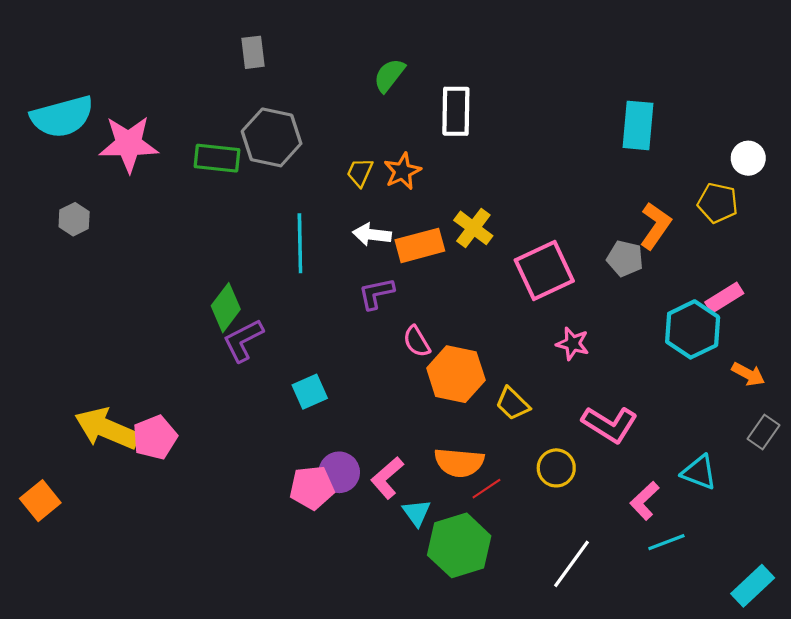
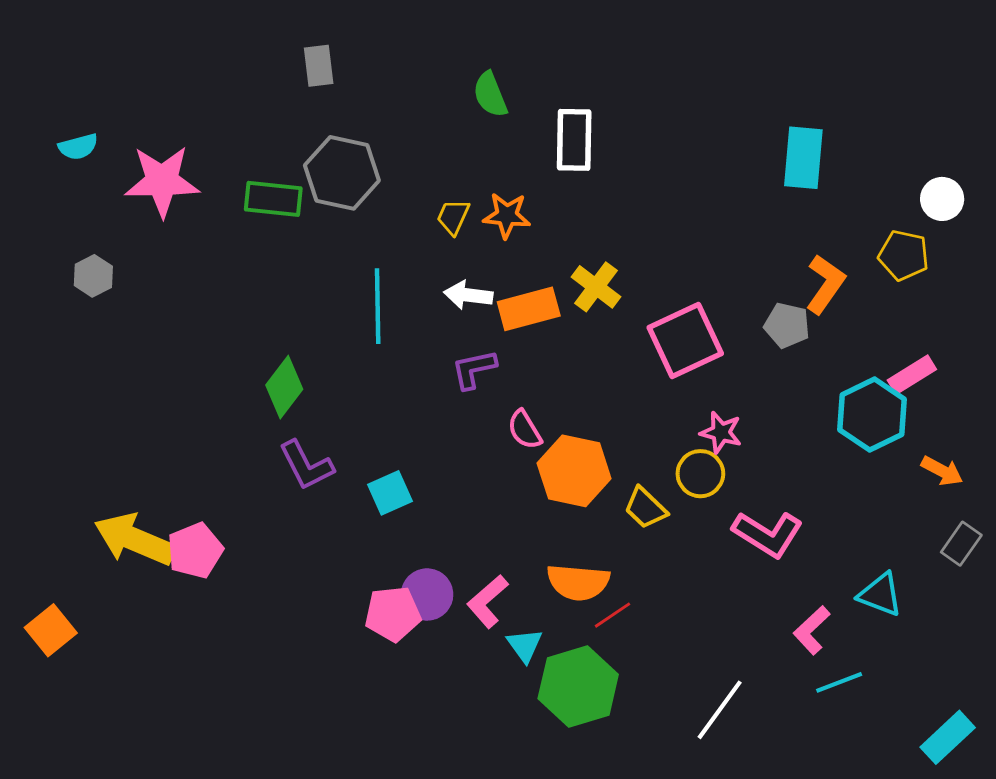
green semicircle: (389, 75) -> (490, 95), turned -60
cyan semicircle: (62, 117) -> (78, 147), size x0.5
orange star: (402, 171) -> (507, 215), turned 30
purple L-shape: (243, 340) -> (306, 465), moved, turned -90
yellow circle: (556, 468) -> (700, 474), moved

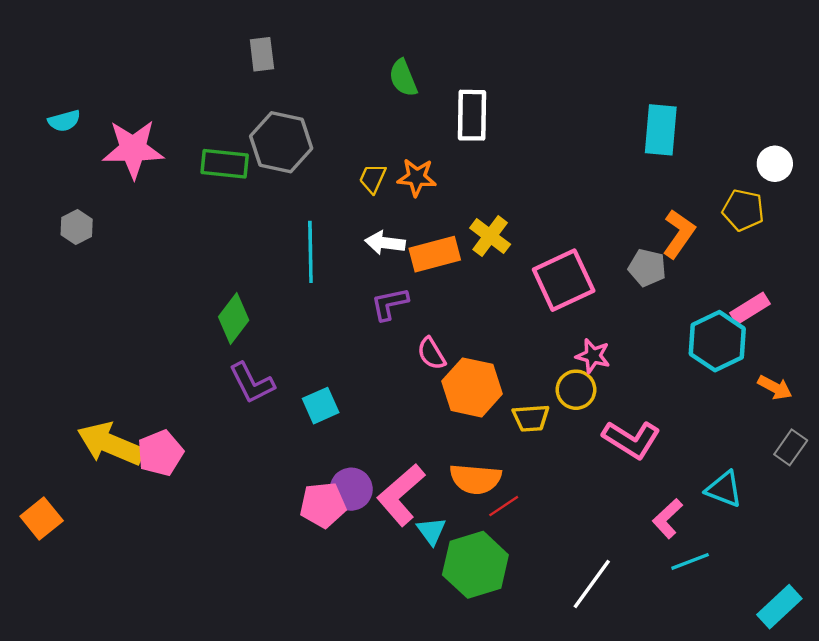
yellow trapezoid: (645, 508) -> (531, 418), turned -48
pink L-shape: (488, 601) -> (401, 495), size x1.4

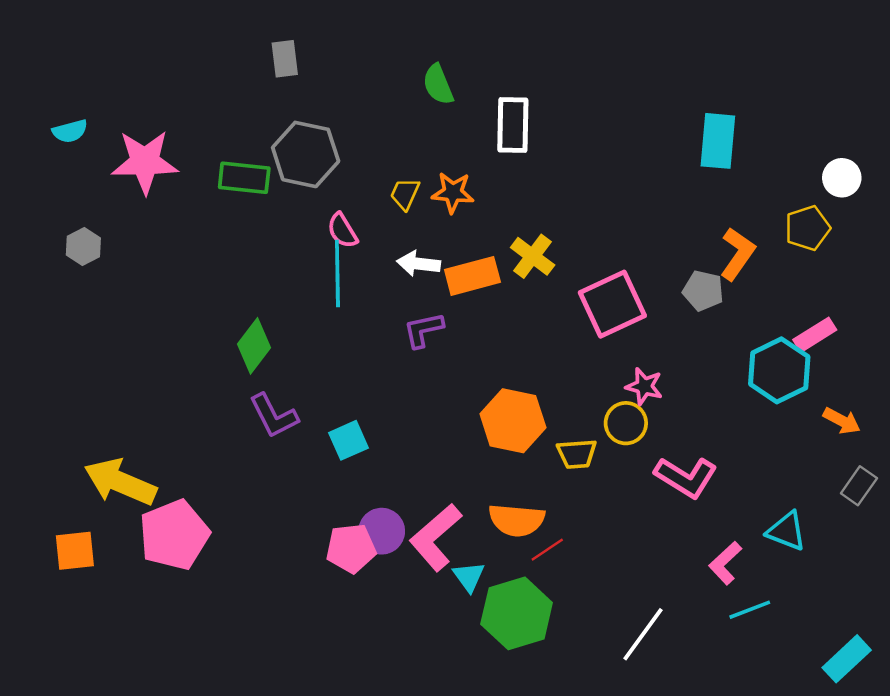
yellow pentagon: (743, 210) -> (807, 228), turned -30
pink semicircle: (431, 354) -> (342, 231), moved
pink pentagon: (160, 453) -> (174, 535), moved, size x1.4
orange square: (42, 519) -> (75, 551), moved, turned 33

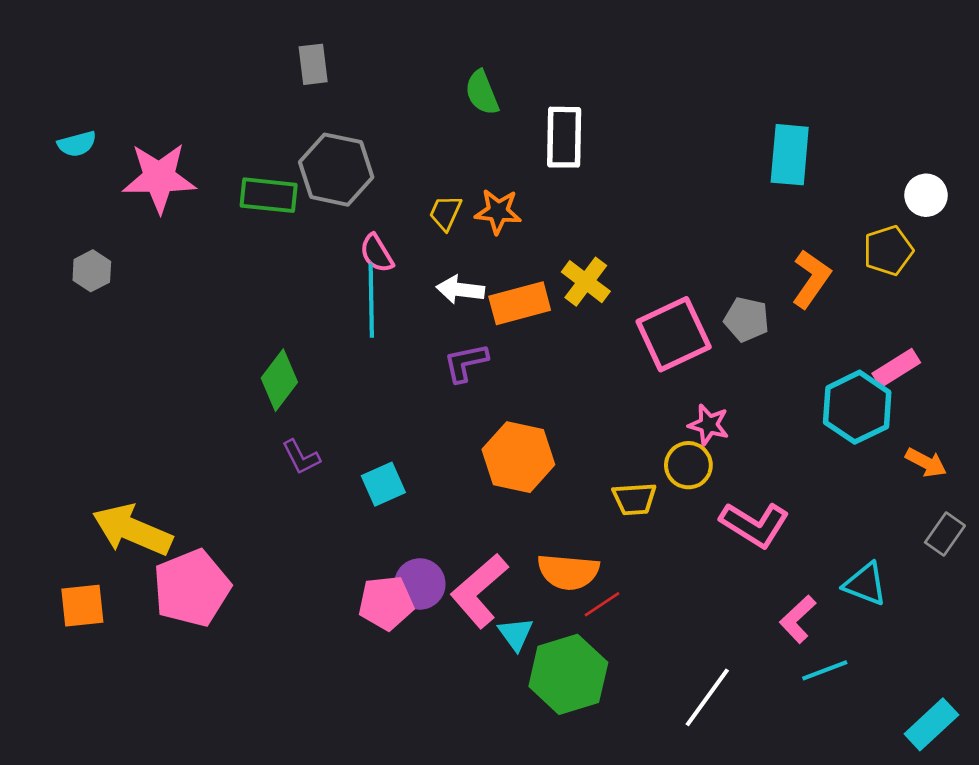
gray pentagon: (703, 291) -> (746, 319), moved
purple L-shape: (274, 416) -> (301, 457), size x0.7
orange hexagon: (513, 421) -> (518, 457), moved

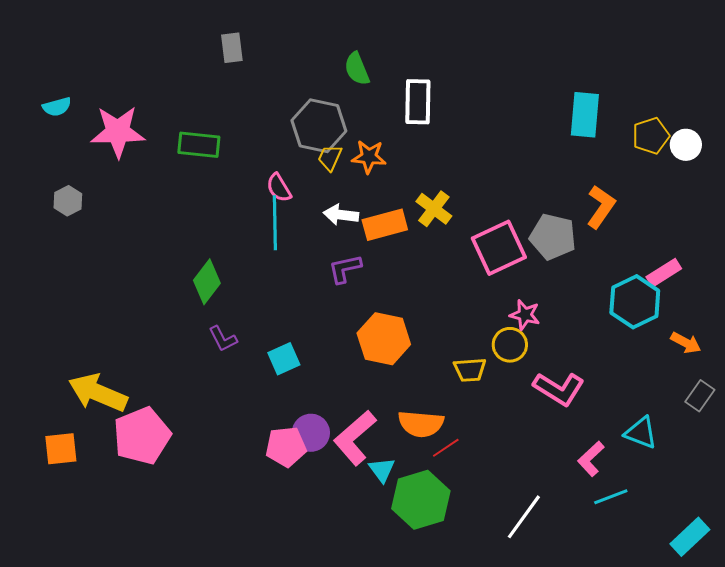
gray hexagon: (336, 170) -> (319, 126), moved
yellow pentagon: (888, 251) -> (651, 136), moved
gray pentagon: (746, 319) -> (553, 237), size x1.4

